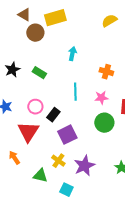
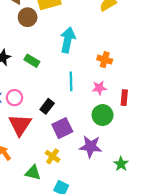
cyan arrow: (72, 54) -> (68, 40), size x1.6
pink circle: (35, 107) -> (14, 98), moved
purple star: (84, 166) -> (91, 147), moved, turned 30

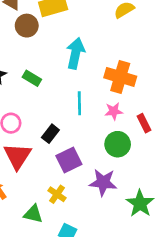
orange cross: (105, 60) -> (120, 77), size x1.6
red rectangle: (124, 98) -> (144, 123), turned -32
green star: (121, 164) -> (140, 203), size x1.5

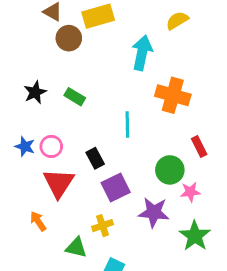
cyan arrow: (75, 53) -> (142, 53), moved
pink star: (114, 111) -> (190, 192), moved
black rectangle: (50, 134) -> (95, 158), turned -66
yellow cross: (57, 194) -> (103, 226), turned 36

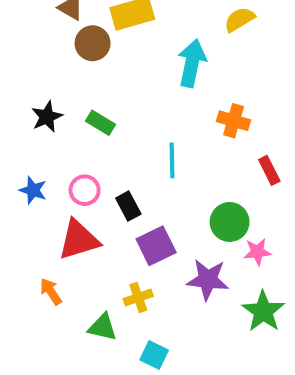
orange cross: (173, 95) -> (234, 121), size x0.7
pink circle: (51, 146) -> (85, 190), moved
red rectangle: (199, 146) -> (269, 170), moved
red triangle: (59, 183) -> (79, 240), turned 40

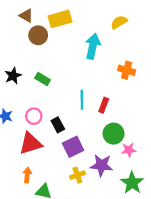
orange cross: (234, 121) -> (127, 70), moved
red rectangle: (269, 170) -> (104, 105), moved, turned 48
orange arrow: (51, 291) -> (27, 175), moved, turned 40
yellow cross: (138, 297) -> (77, 175), moved

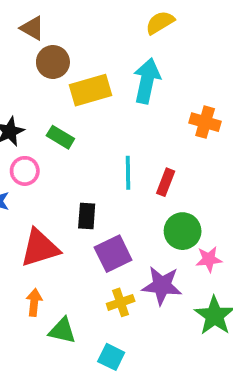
yellow rectangle: (60, 19) -> (90, 90), moved
yellow semicircle: (119, 22) -> (160, 23), moved
pink circle: (34, 116) -> (25, 171), moved
black rectangle: (58, 125) -> (87, 216), turned 32

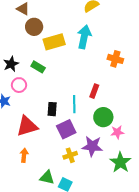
cyan line: (128, 173) -> (74, 104), moved
green triangle: (62, 331) -> (47, 177), moved

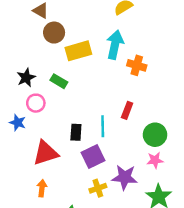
orange cross: (115, 59) -> (137, 65), moved
green circle: (103, 117) -> (155, 135), moved

